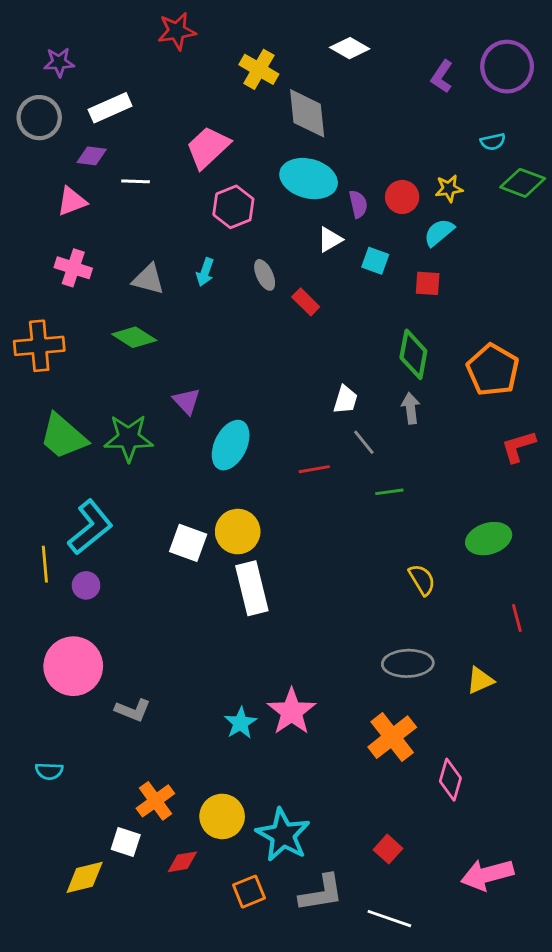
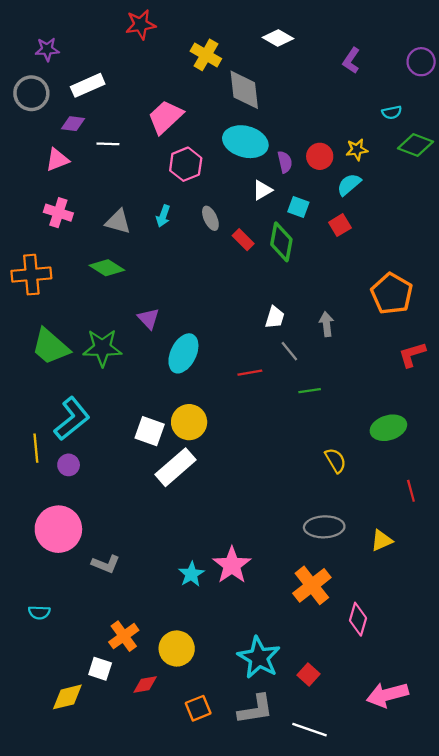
purple circle: (507, 67) -> (421, 62), moved, size x0.7
red square: (428, 283) -> (340, 225), turned -35
green diamond: (413, 354) -> (281, 242), moved
white rectangle: (252, 588) -> (176, 467), moved, turned 63
cyan star: (283, 835) -> (259, 658), moved

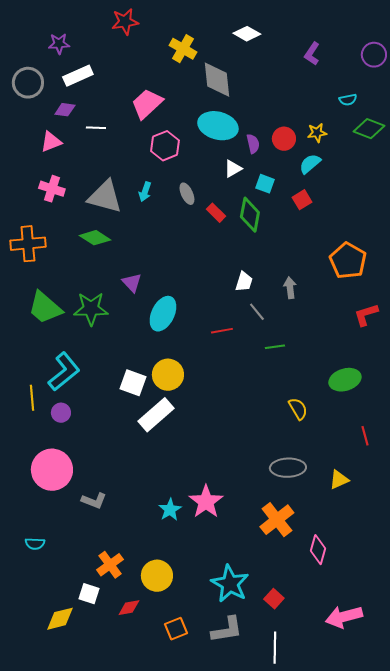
purple star: (47, 49) -> (59, 44), moved
gray triangle: (118, 222) -> (105, 197), size x1.5
white line: (310, 730) -> (275, 648), turned 72

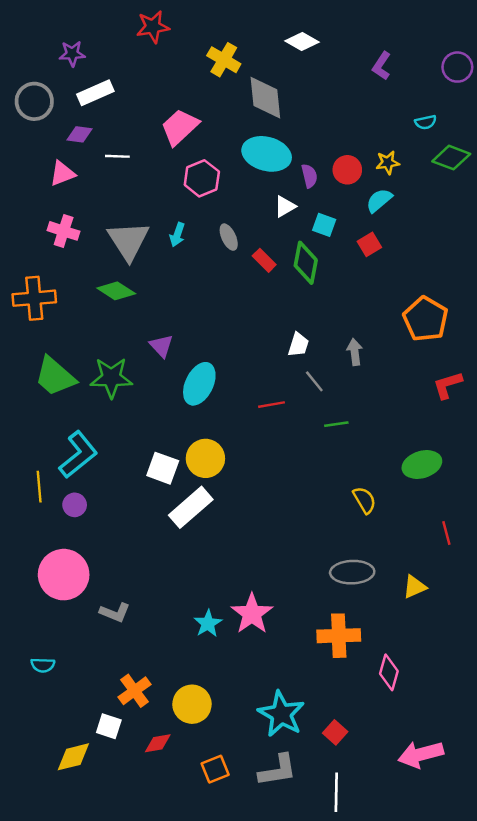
gray triangle: (105, 197) -> (128, 241), turned 42
orange cross: (277, 520) -> (339, 636), turned 36

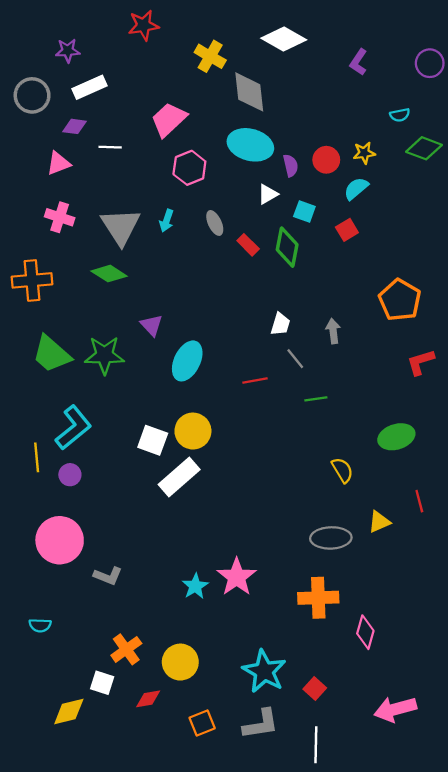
white diamond: (302, 41) -> (284, 39), size x1.4
yellow triangle: (415, 587) -> (379, 522), moved

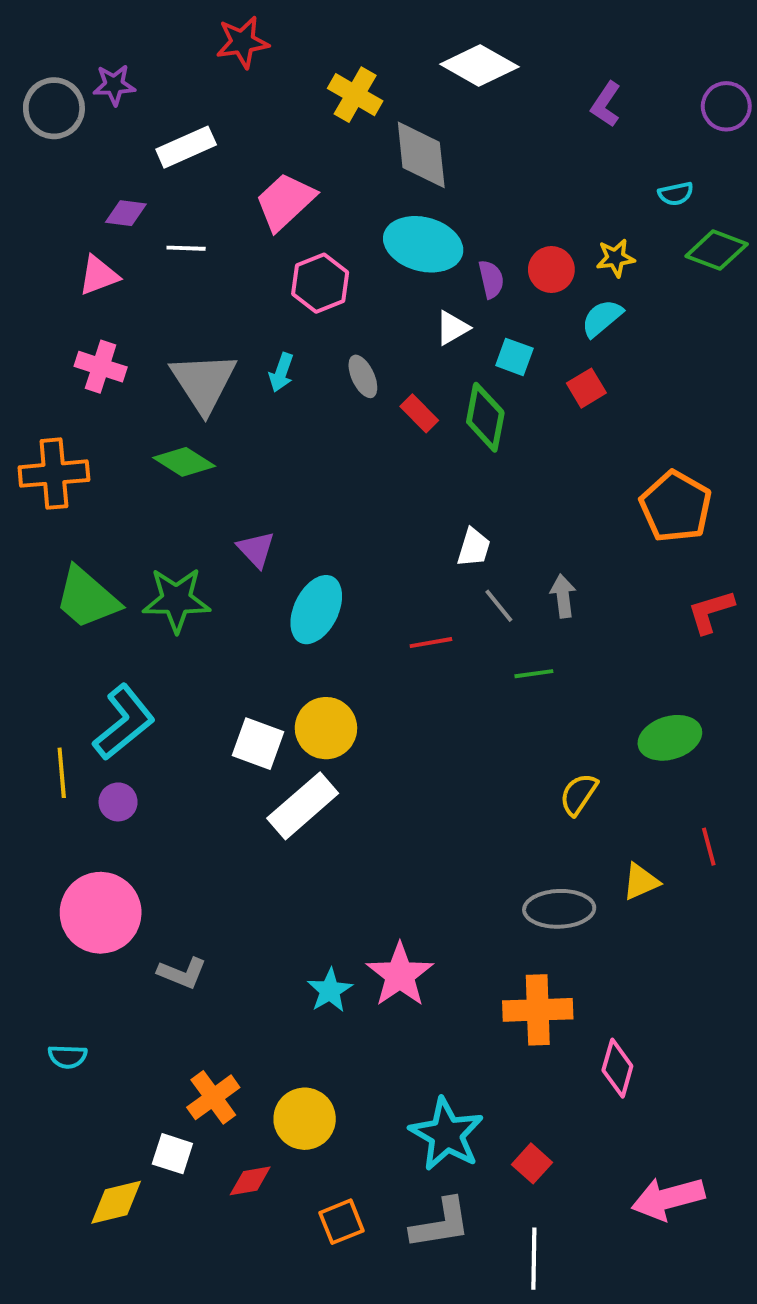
white rectangle: (89, 87) -> (186, 147), moved
gray circle: (32, 95) -> (54, 108), moved
gray arrow: (333, 331) -> (563, 596), moved
yellow semicircle: (342, 470) -> (579, 794), turned -115

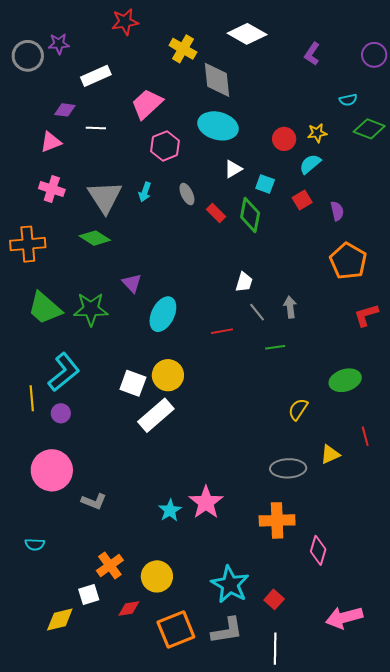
purple semicircle: (491, 279) -> (337, 211), moved
white square: (172, 1154) -> (89, 594), turned -35
orange square: (342, 1222) -> (176, 630), size x1.6

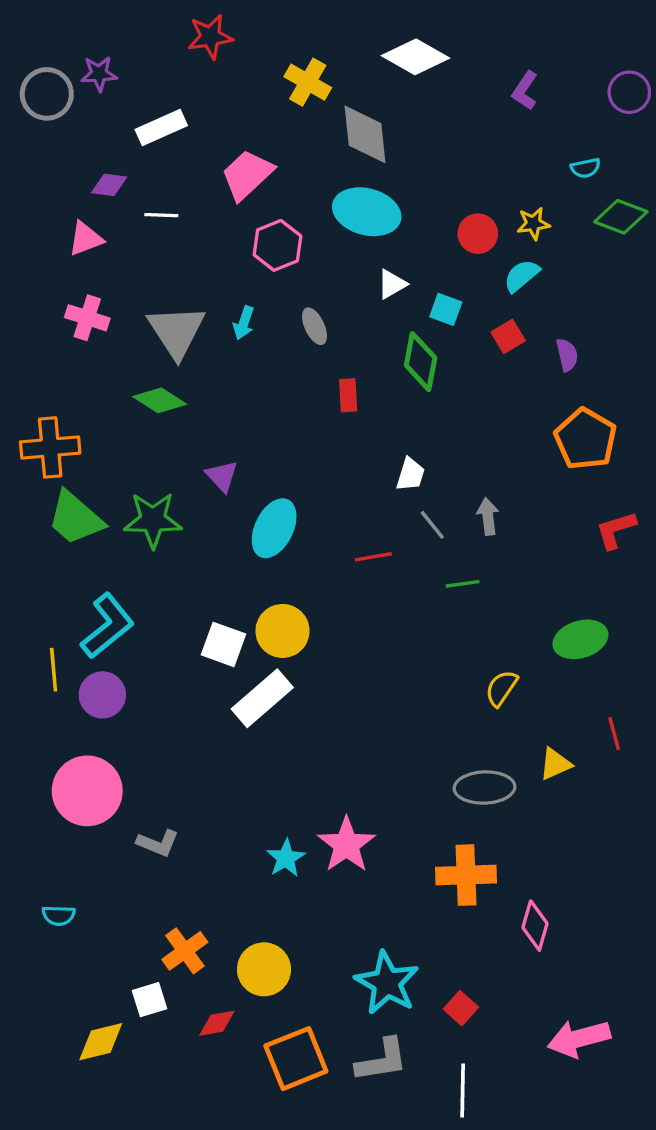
red rectangle: (216, 213) -> (348, 395), moved, turned 42
orange cross: (28, 244) -> (50, 447), moved
purple circle: (61, 413) -> (102, 695), size x1.4

